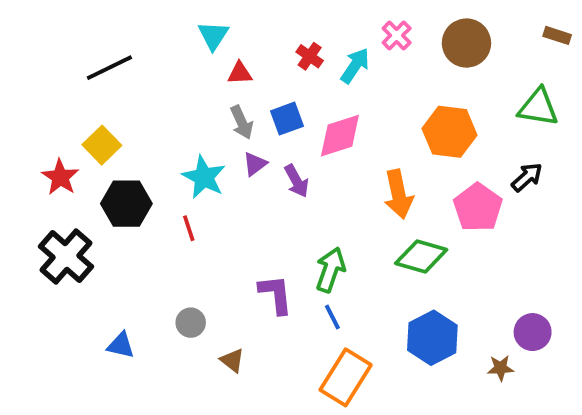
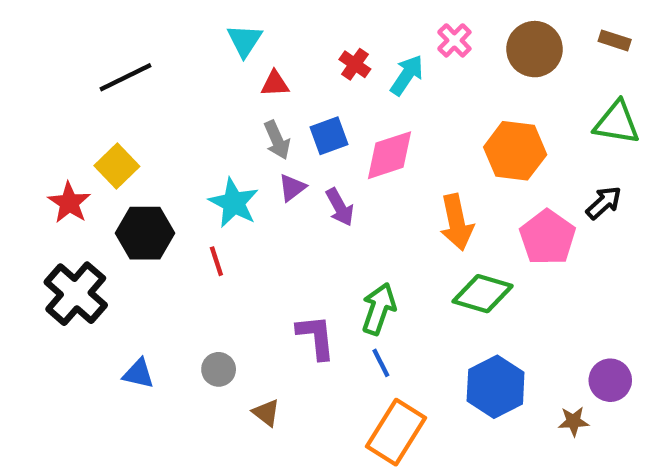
brown rectangle: (557, 35) -> (615, 40), moved
blue triangle: (121, 345) -> (138, 374), moved

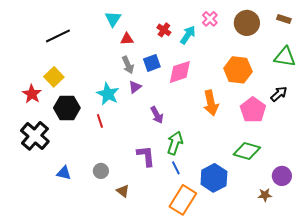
purple arrow: (340, 207) -> (157, 115), moved
green diamond: (483, 294) -> (247, 151), moved
blue hexagon: (496, 387) -> (214, 178), moved

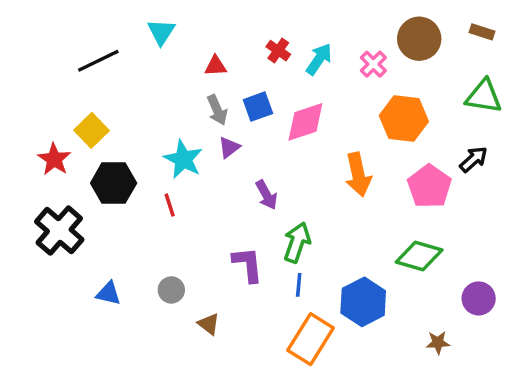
cyan triangle: (113, 19) -> (161, 32), moved
pink cross: (210, 19) -> (373, 64), moved
blue line: (176, 168) -> (299, 285), turned 32
brown star: (265, 195) -> (438, 343), moved

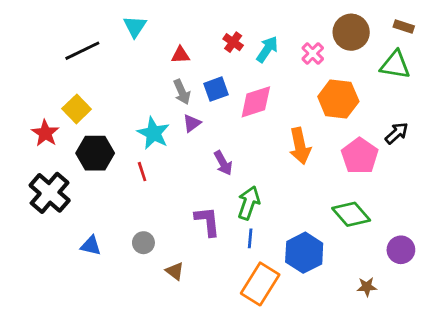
green triangle: (484, 96) -> (395, 65), moved
green diamond: (419, 256) -> (351, 214), turned 33

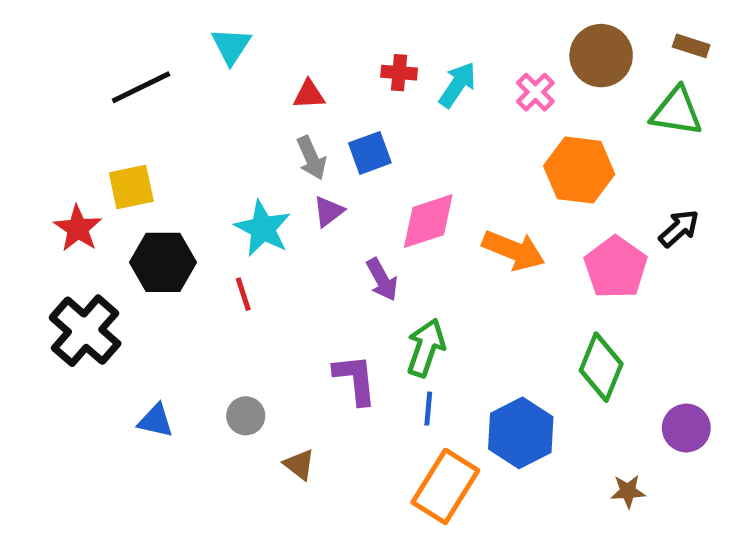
red cross: (233, 42) -> (399, 73), turned -30
pink diamond: (256, 102) -> (428, 221), moved
yellow square: (77, 109) -> (131, 187), turned 32
orange arrow: (300, 146) -> (513, 250), turned -56
green diamond: (351, 214) -> (601, 367), turned 63

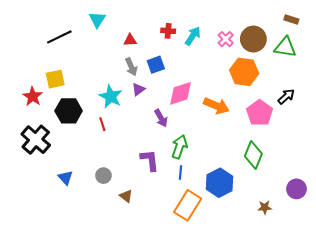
brown circle: (601, 56) -> (253, 39), moved
blue triangle: (156, 421) -> (65, 178), turned 35
purple circle: (686, 428) -> (296, 189), moved

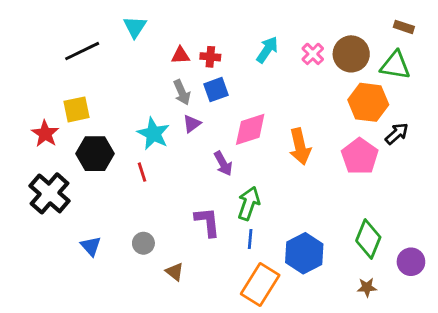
red cross: (168, 31) -> (210, 57), moved
orange hexagon: (244, 72) -> (368, 102), moved
orange arrow: (216, 106) -> (300, 146), turned 55
green diamond: (253, 155) -> (368, 239), moved

